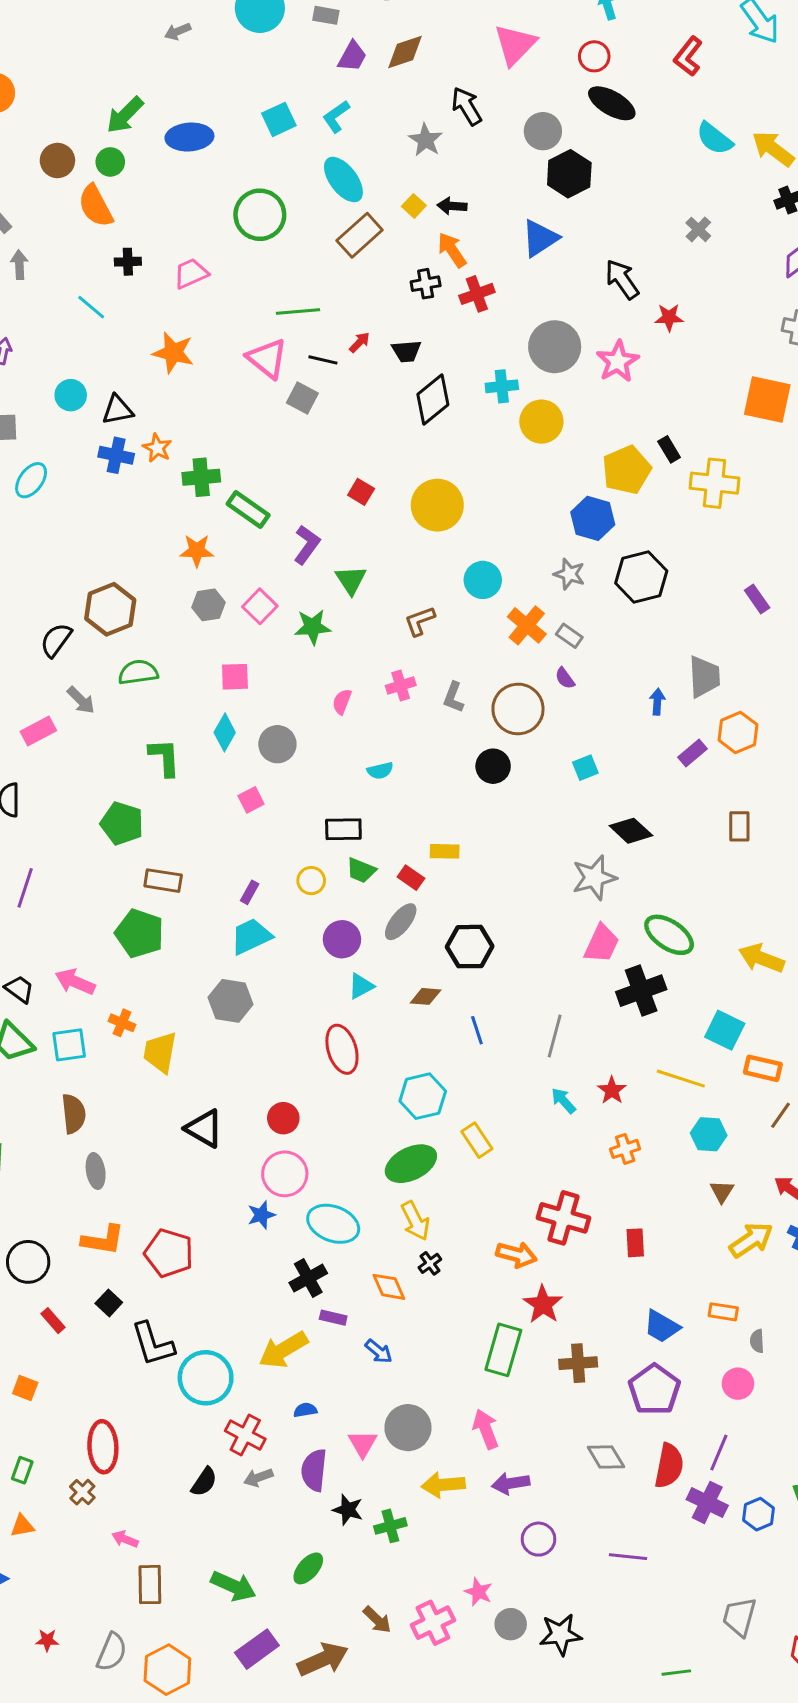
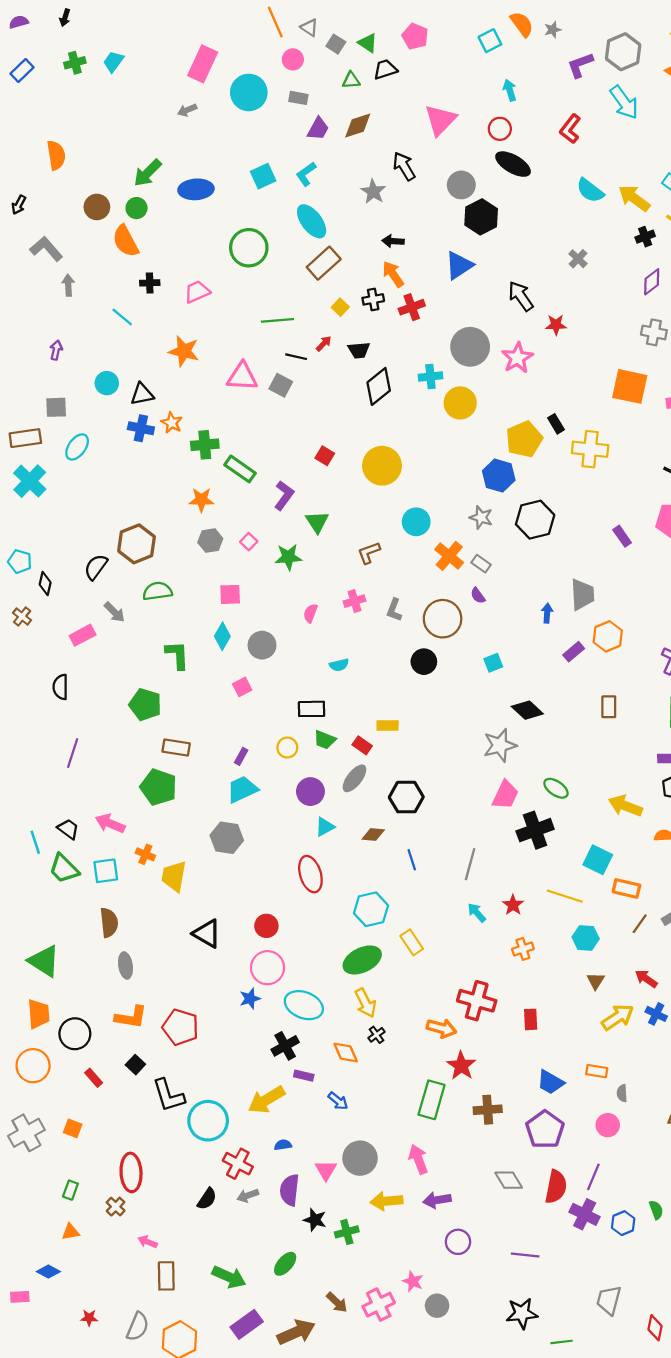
yellow square: (414, 206) -> (340, 307), moved
pink triangle: (267, 358) -> (242, 377), moved, turned -36
pink square: (260, 606) -> (249, 542), size x0.7
green ellipse: (669, 935) -> (556, 788), size x0.7
black star: (561, 1634) -> (522, 1313), moved

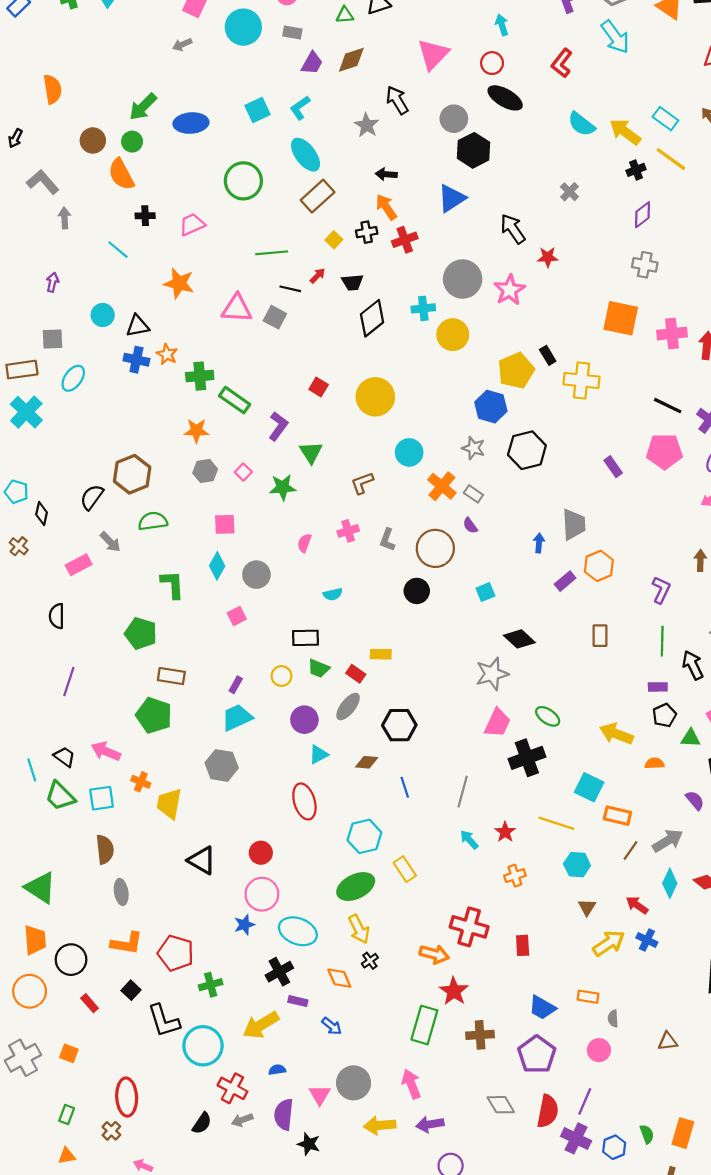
green cross: (347, 1232) -> (211, 985), moved

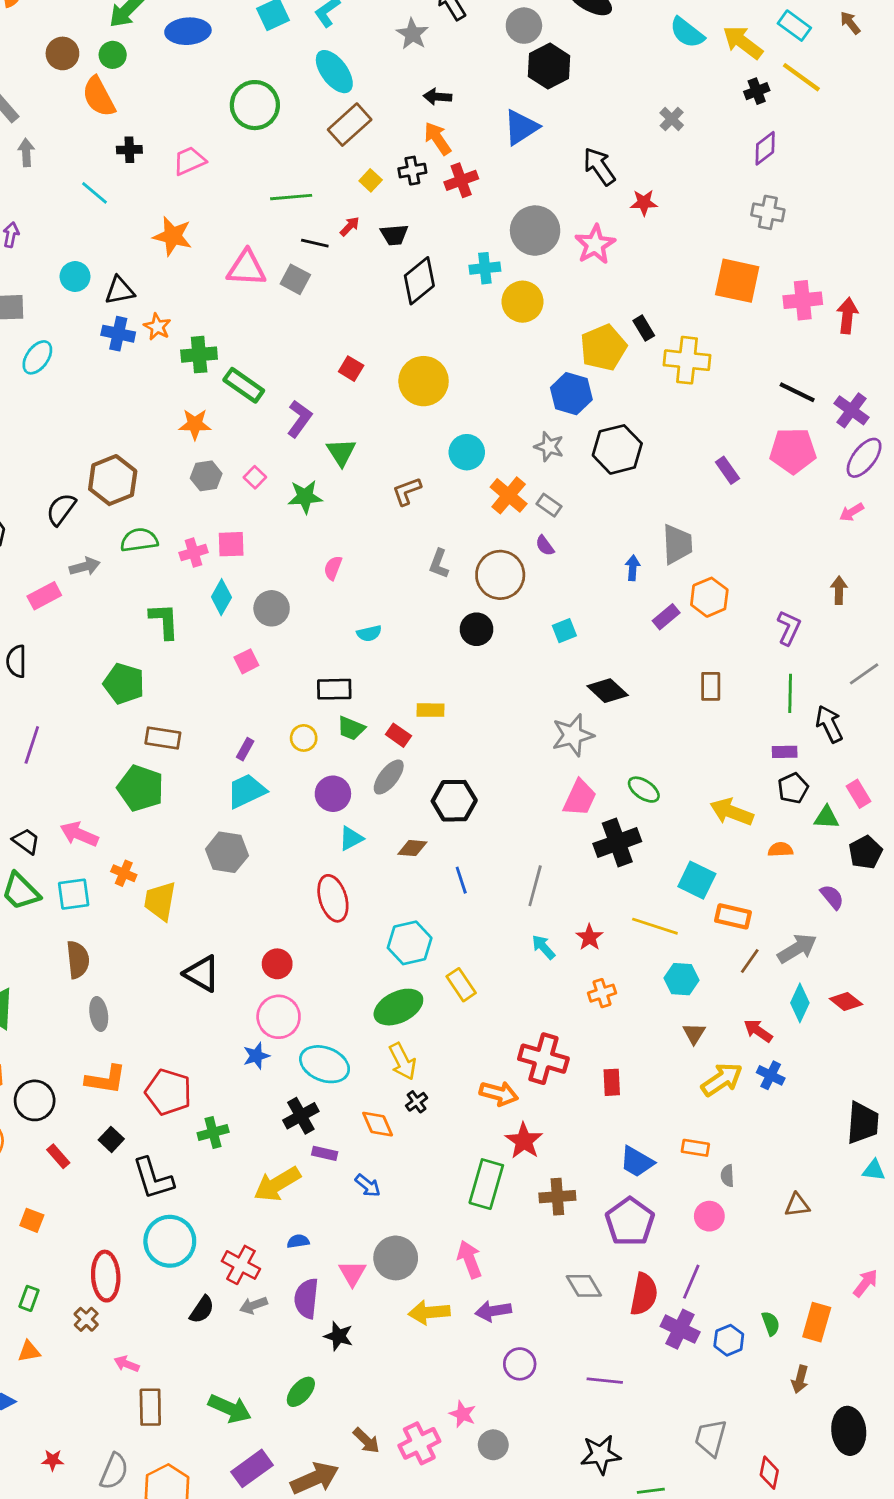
pink cross: (348, 531) -> (194, 553), moved
gray arrow: (110, 542) -> (85, 566), turned -60
cyan circle: (203, 1046) -> (170, 1241), moved

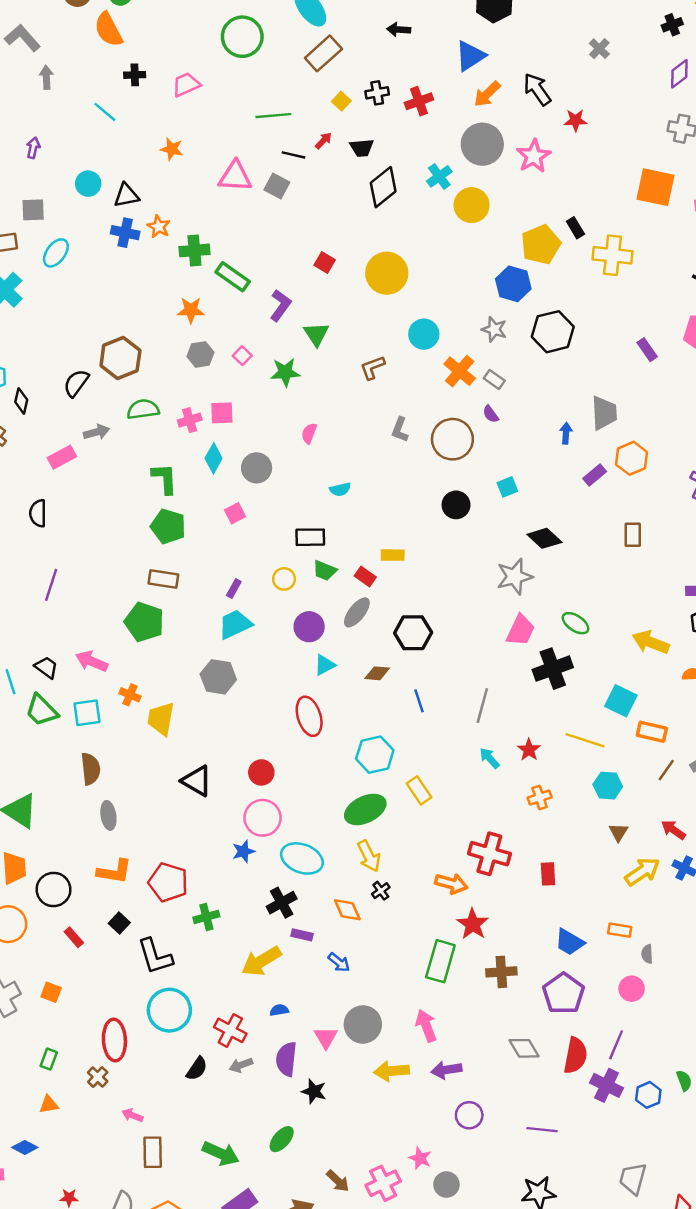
orange arrow: (437, 139) -> (487, 94), moved, turned -100
orange star: (173, 236) -> (172, 149), size x0.7
cyan cross: (485, 268) -> (439, 176), turned -30
black circle: (477, 629) -> (456, 505), moved
green pentagon: (124, 684) -> (168, 526), moved

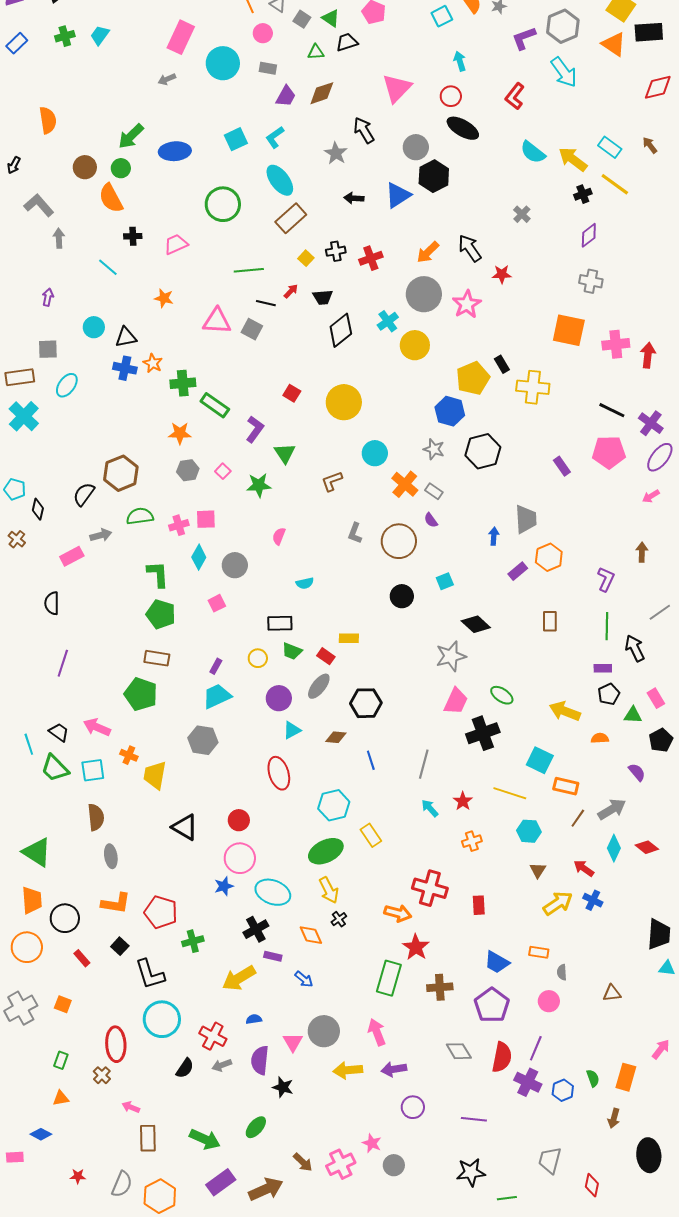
blue triangle: (470, 56) -> (398, 195), moved

